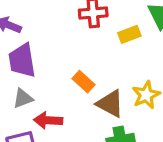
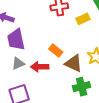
red arrow: (48, 120) -> (40, 67), moved

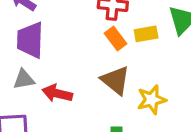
orange rectangle: (56, 51) -> (115, 39), moved
brown triangle: (74, 63) -> (115, 80), moved

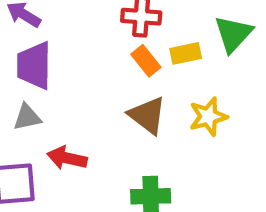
red arrow: (57, 93) -> (67, 158), moved
yellow star: (152, 100) -> (208, 117), moved

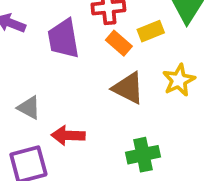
purple trapezoid: (34, 66) -> (63, 39), moved
gray triangle: (27, 117) -> (29, 108), turned 50

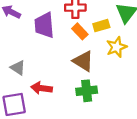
yellow star: (179, 80) -> (117, 47), moved
green cross: (143, 155) -> (87, 91), moved

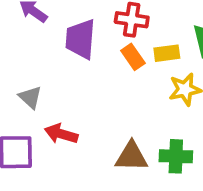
brown triangle: (83, 61) -> (131, 156), moved, turned -40
green cross: (87, 91) -> (176, 156), moved

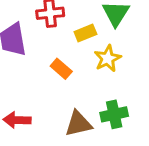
orange rectangle: (133, 57) -> (61, 69), moved

